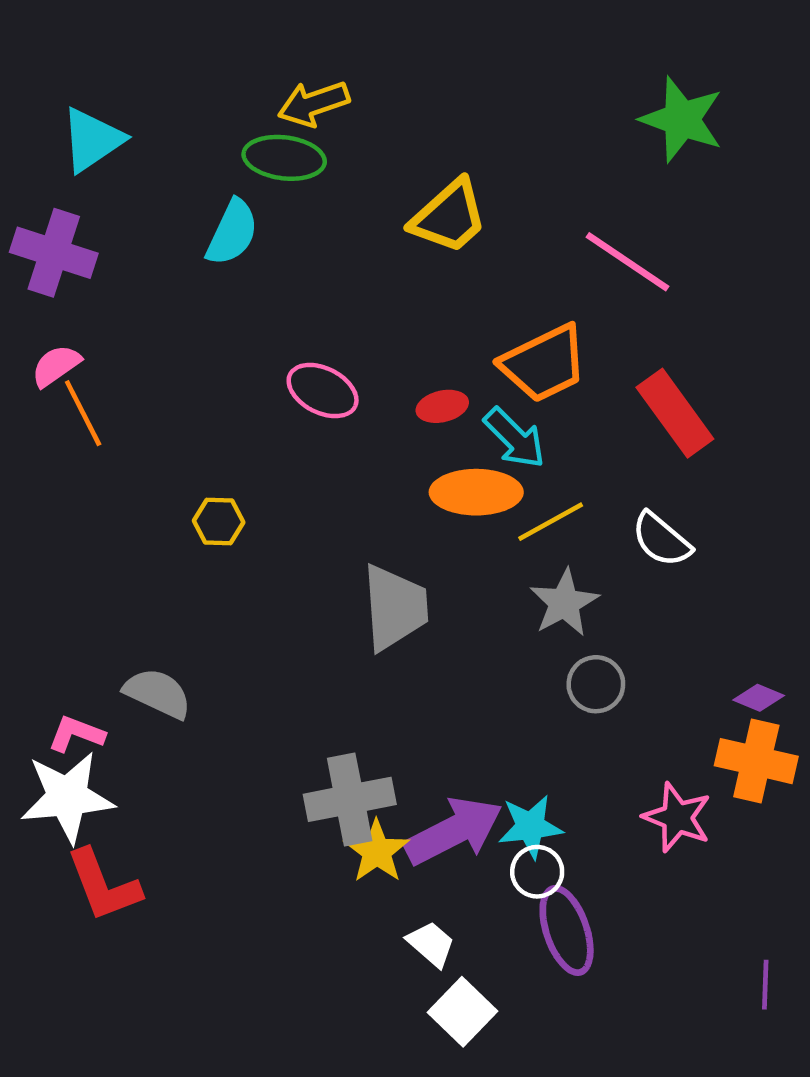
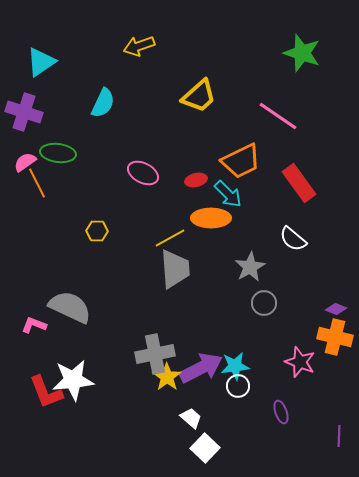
green ellipse: (284, 158) -> (58, 153), moved
yellow line: (551, 522) -> (170, 238), moved
gray semicircle: (158, 693) -> (70, 307), size x1.4
white star: (67, 797) -> (73, 380), moved
purple ellipse: (567, 930) -> (281, 412), moved, size x0.6

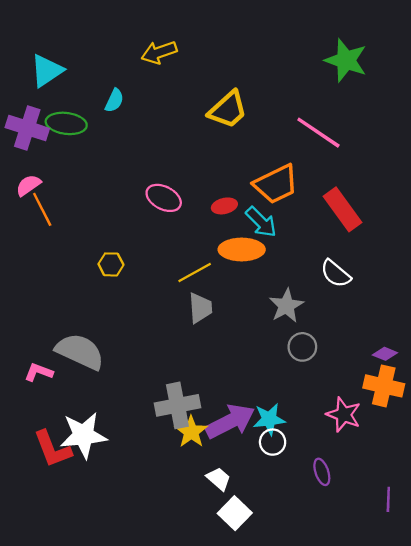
cyan semicircle: (103, 103) -> (114, 100), moved, size x0.7
green ellipse: (58, 153) -> (66, 123), moved
gray trapezoid: (175, 269) -> (200, 308), size x0.7

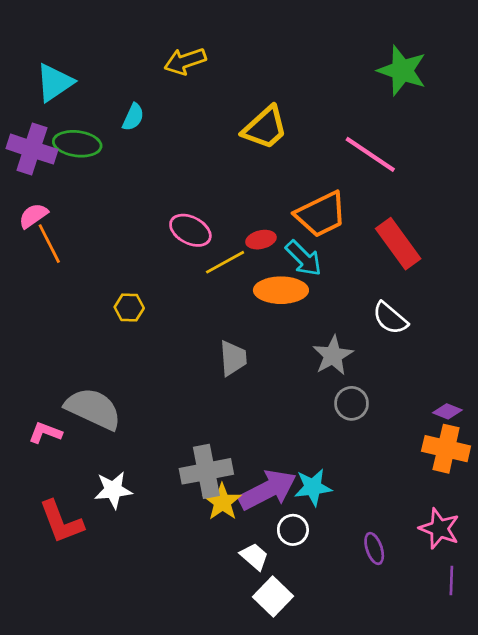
yellow line: (195, 272) -> (225, 262), moved
pink star: (344, 415) -> (439, 529), moved
white star: (83, 435) -> (113, 490), moved, size x0.7
white circle: (273, 442) -> (293, 530), moved

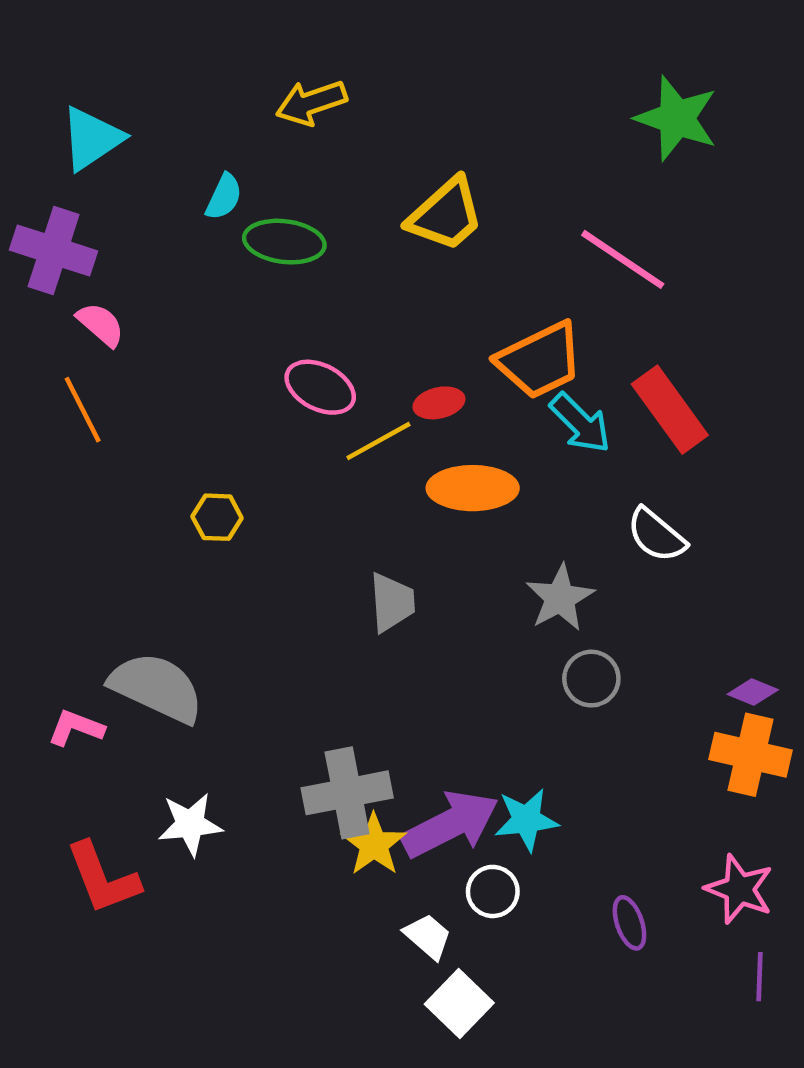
green ellipse: (77, 144) -> (284, 242), moved
pink semicircle: (33, 216) -> (101, 324), moved, turned 76
cyan arrow: (304, 258) -> (580, 423), moved

